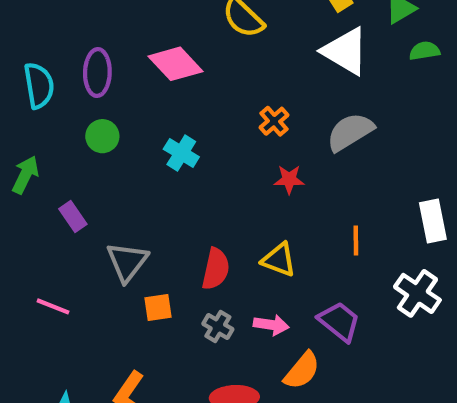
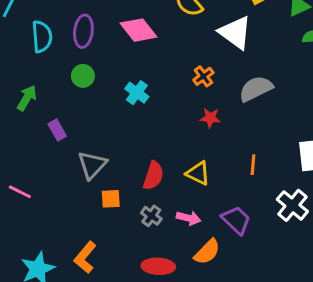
white triangle: (345, 51) -> (235, 33), moved
pink line: (53, 306) -> (20, 192), moved

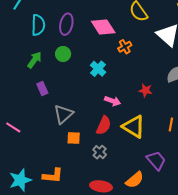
orange cross: (203, 76) -> (125, 47), moved
green arrow: (27, 98) -> (35, 60), moved
yellow triangle: (198, 173) -> (134, 127), size x1.4
pink arrow: (189, 218) -> (113, 101), moved
orange L-shape: (85, 257) -> (53, 176), turned -130

